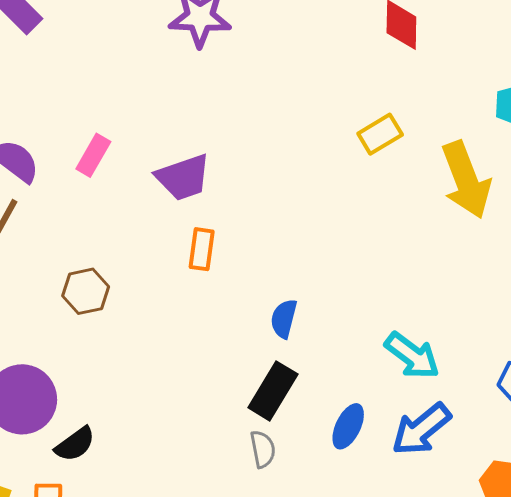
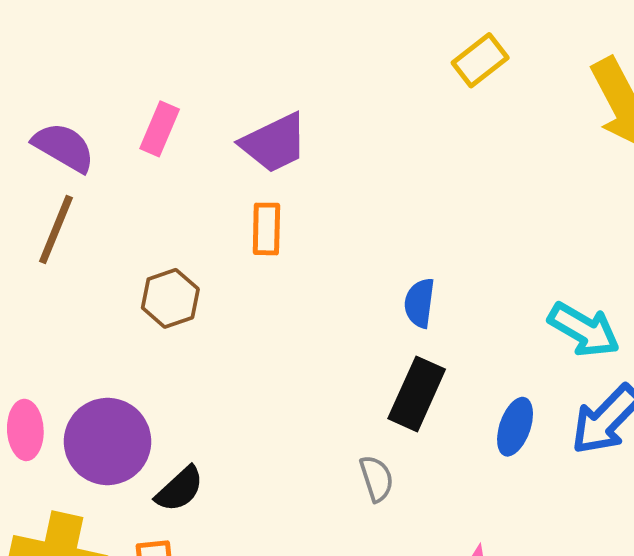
yellow rectangle: (380, 134) -> (480, 60), moved
orange rectangle: (202, 249) -> (266, 229), moved
gray semicircle: (263, 449) -> (377, 479), moved

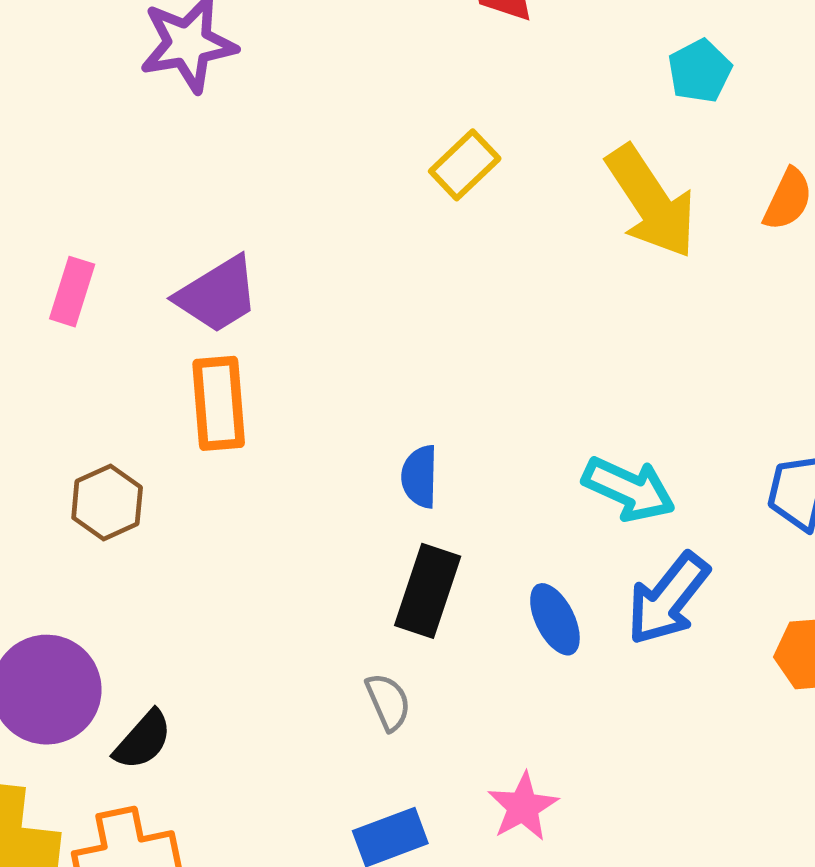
orange rectangle: (266, 229) -> (219, 403), size x1.4
blue ellipse: (515, 427) -> (555, 619), turned -40

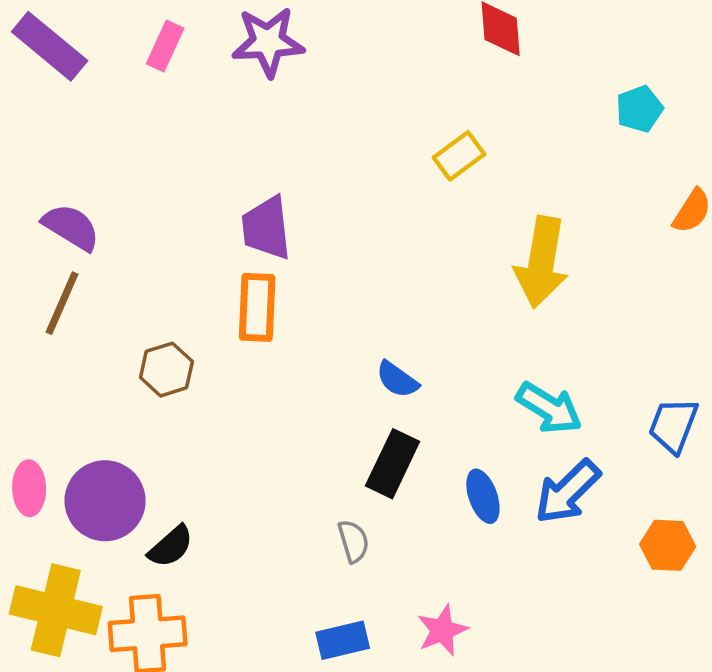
yellow arrow: (651, 202) -> (542, 262), moved, turned 36
pink rectangle: (72, 292) -> (165, 46), moved
purple trapezoid: (217, 295) -> (266, 228), turned 108
blue semicircle: (420, 477) -> (397, 380), turned -63

